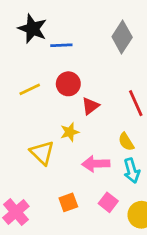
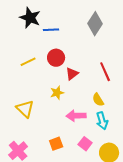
yellow triangle: (42, 153) -> (25, 109), moved

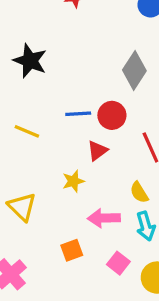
blue line: (51, 30) -> (78, 114), moved
red circle: (56, 58) -> (112, 115), moved
yellow line: (28, 62) -> (27, 131), turned 49
orange square: (56, 144) -> (72, 250), moved

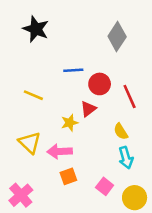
red circle: (112, 115) -> (100, 84), moved
yellow line: (27, 131) -> (33, 95), moved
red triangle: (97, 151) -> (88, 109), moved
pink arrow: (104, 218) -> (60, 151), moved

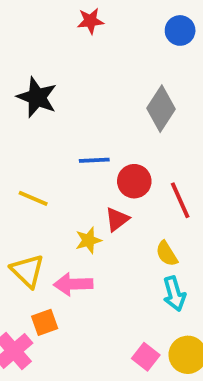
orange square: (68, 176) -> (45, 322), moved
pink square: (105, 186) -> (146, 357), moved

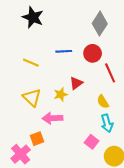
red circle: (134, 181) -> (93, 53), moved
yellow line: (33, 198) -> (31, 63), moved
yellow triangle: (27, 271) -> (32, 98), moved
pink square: (146, 357) -> (92, 142), moved

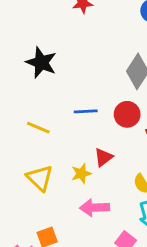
pink arrow: (52, 118) -> (95, 208), moved

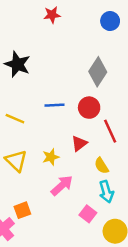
red triangle: (103, 157) -> (79, 143), moved
pink arrow: (95, 208) -> (62, 185), turned 140

